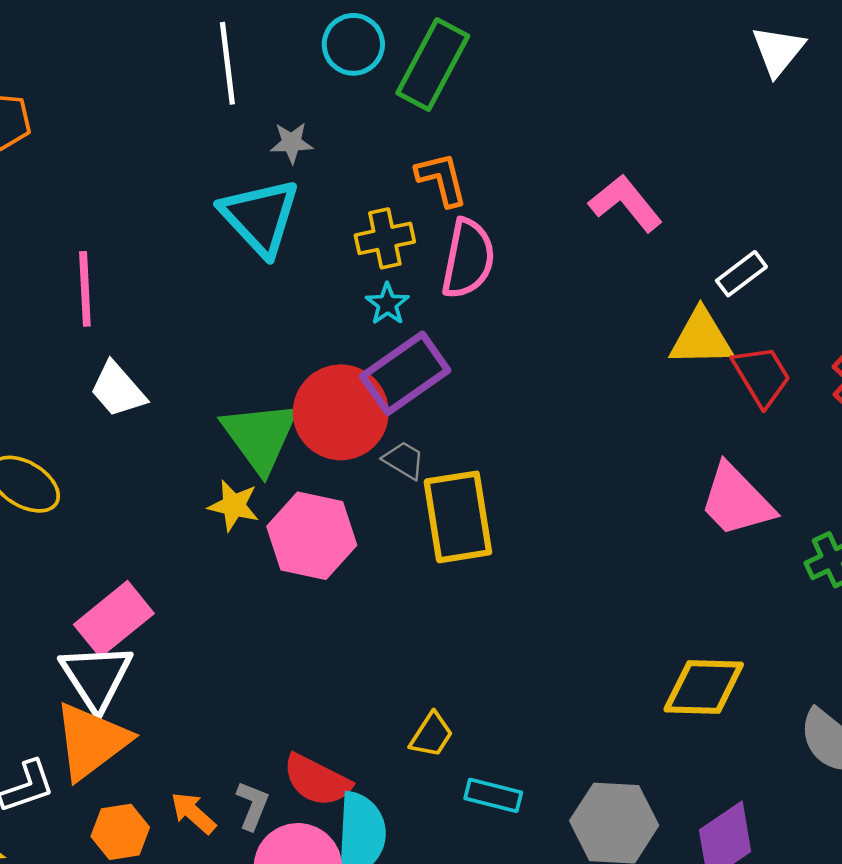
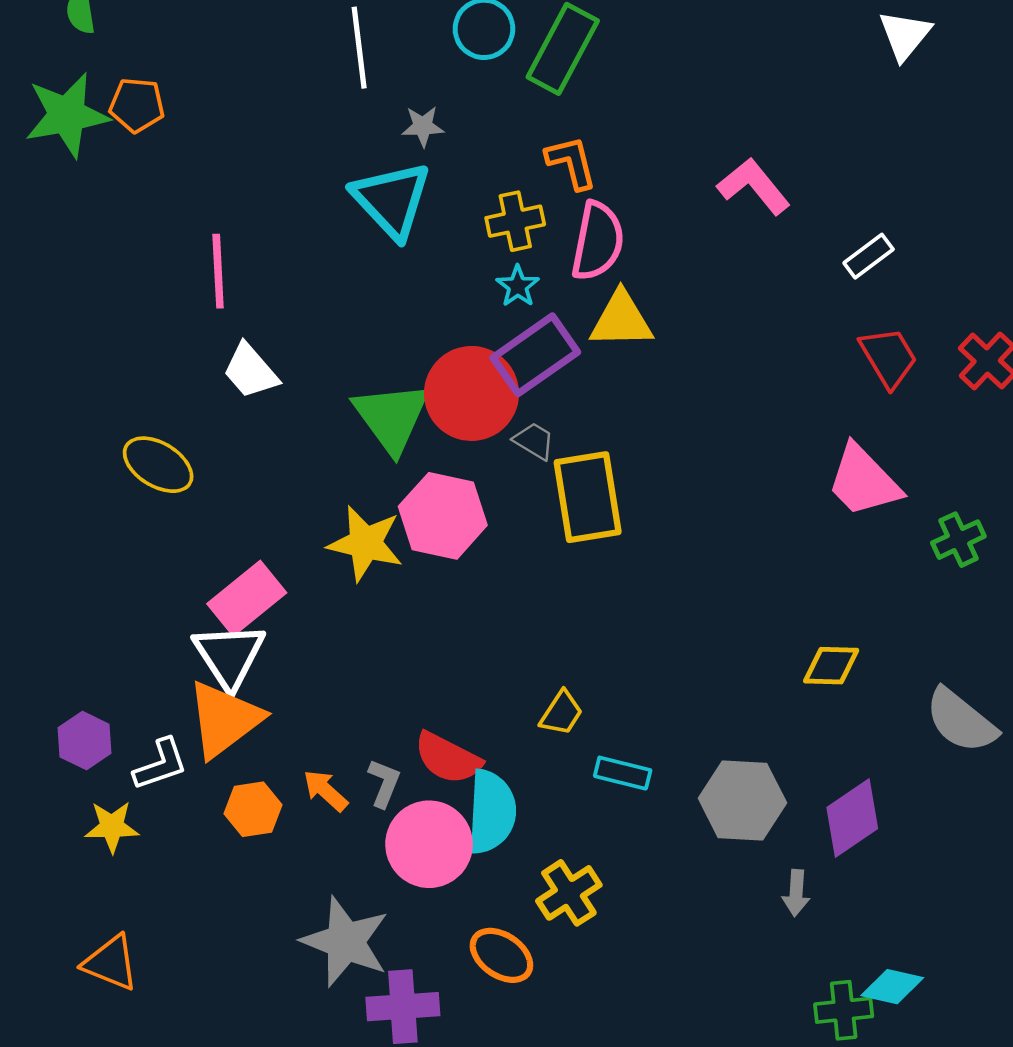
yellow triangle: (701, 338) -> (621, 320), moved
yellow star: (234, 506) -> (365, 543), moved, size x1.5
yellow diamond: (704, 687) -> (831, 666), size x0.7

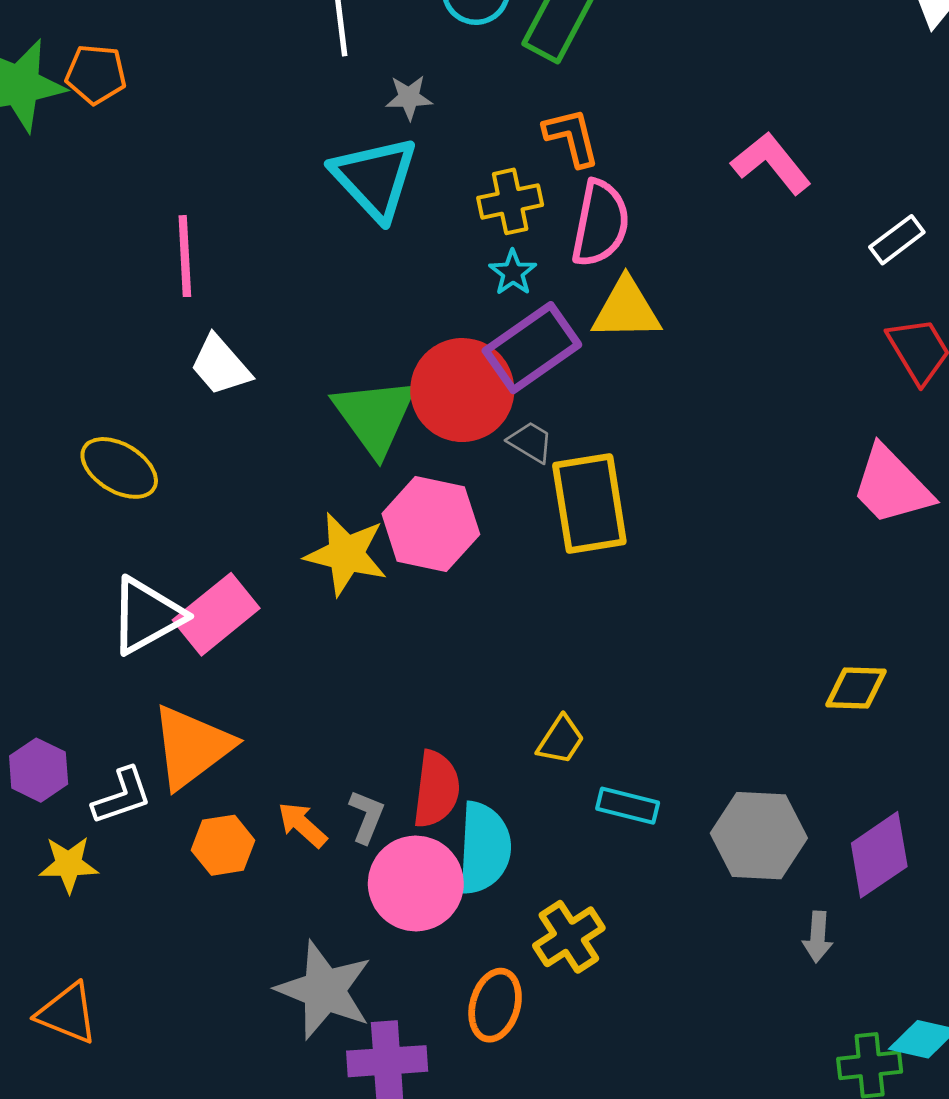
white triangle: (229, 656) -> (147, 616), moved, turned 34
red semicircle: (448, 758) -> (436, 789), turned -110
orange ellipse: (501, 955) -> (495, 1005), turned 72

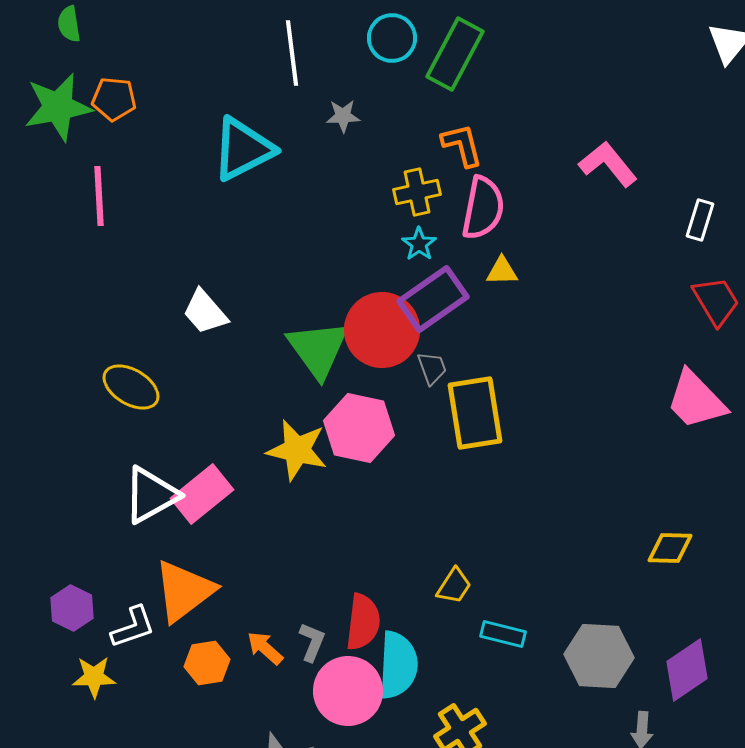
cyan triangle: (375, 178) -> (243, 149), moved, turned 46
white rectangle: (897, 240) -> (700, 220), turned -36
pink line: (185, 256) -> (99, 196), moved
yellow triangle: (626, 309) -> (502, 271), size x0.6
gray trapezoid: (531, 442) -> (432, 368), turned 39

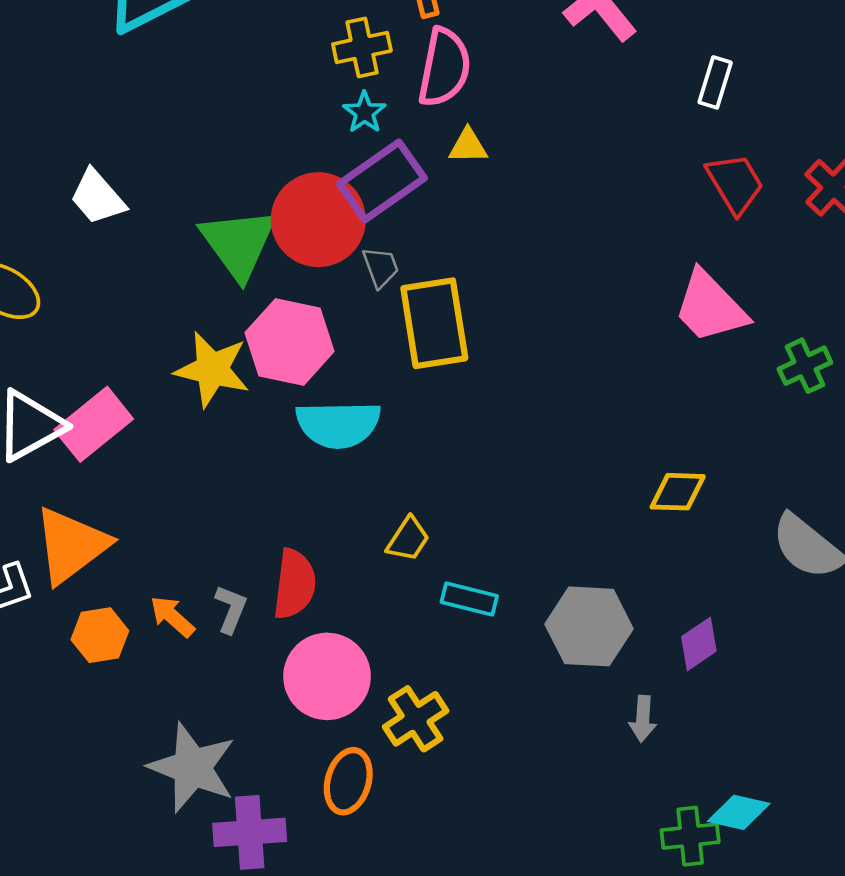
cyan semicircle: (398, 665) -> (338, 424), moved, turned 86
purple diamond: (687, 670) -> (699, 644), size x0.7
pink circle: (348, 691) -> (327, 676), moved

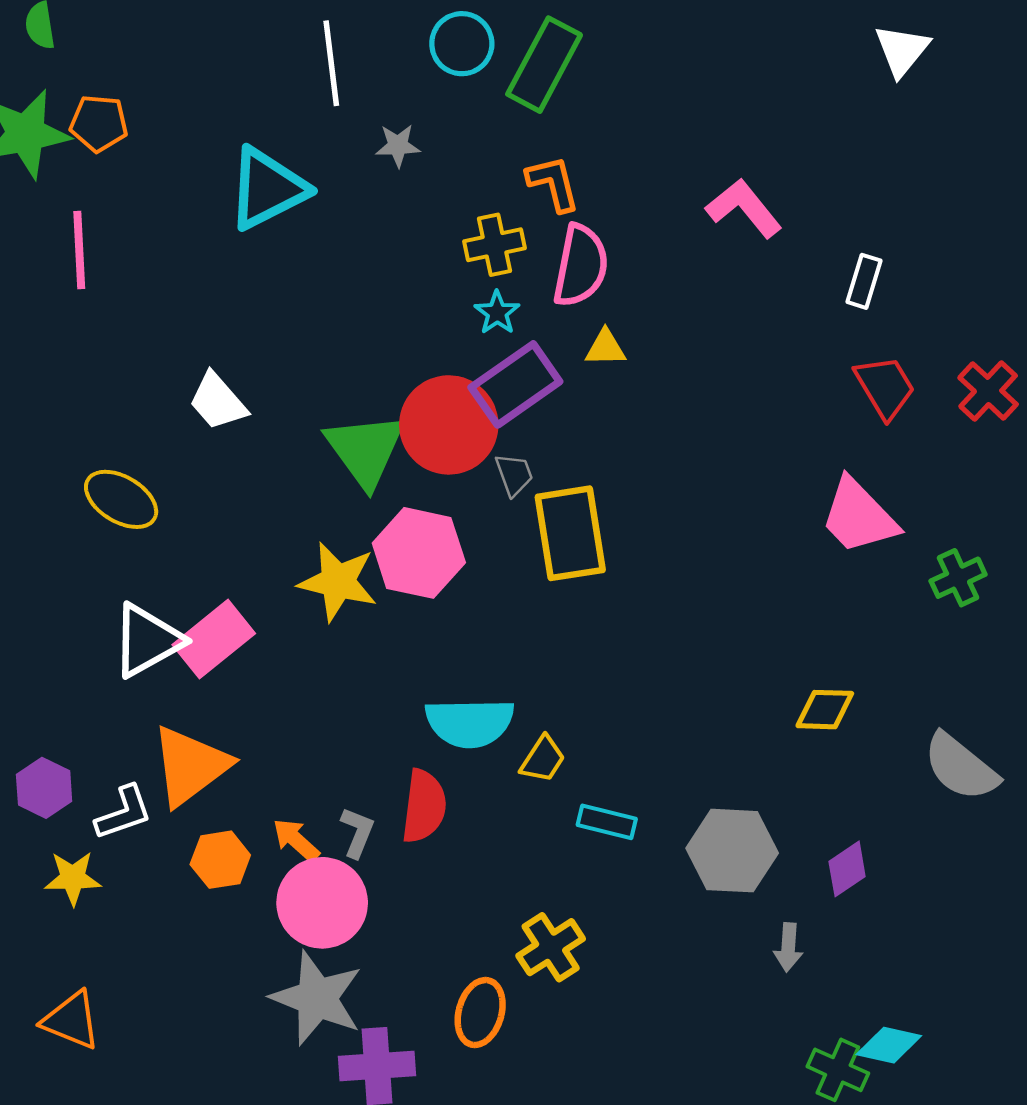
cyan semicircle: (338, 424) -> (470, 723), moved
pink circle: (327, 676) -> (322, 903), moved
green cross: (690, 836) -> (838, 1070), turned 30

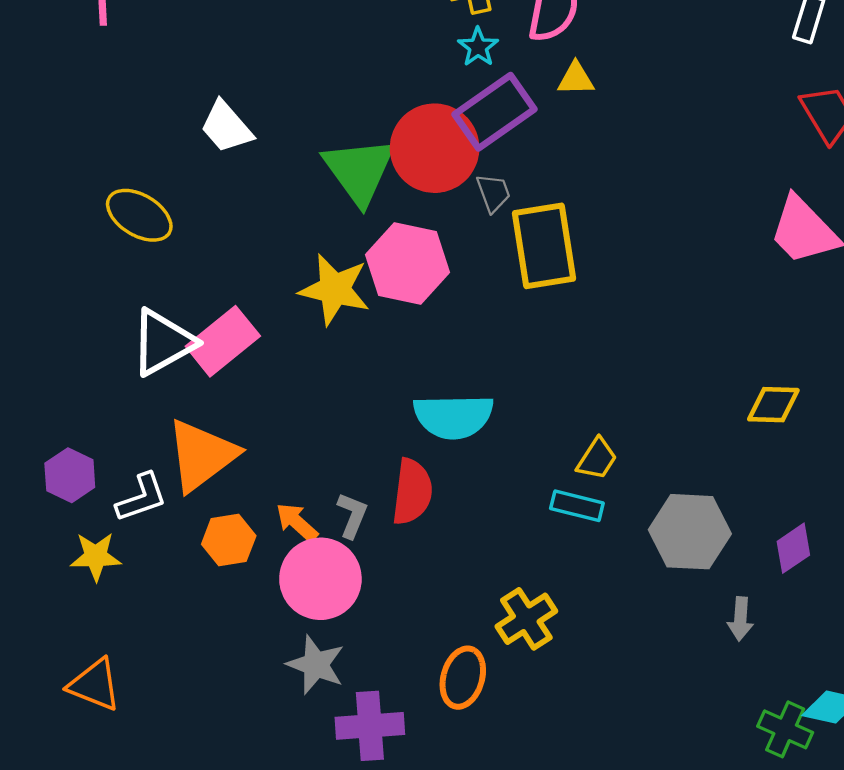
yellow trapezoid: (543, 759) -> (597, 459), moved
gray star: (317, 998) -> (316, 665), size x0.7

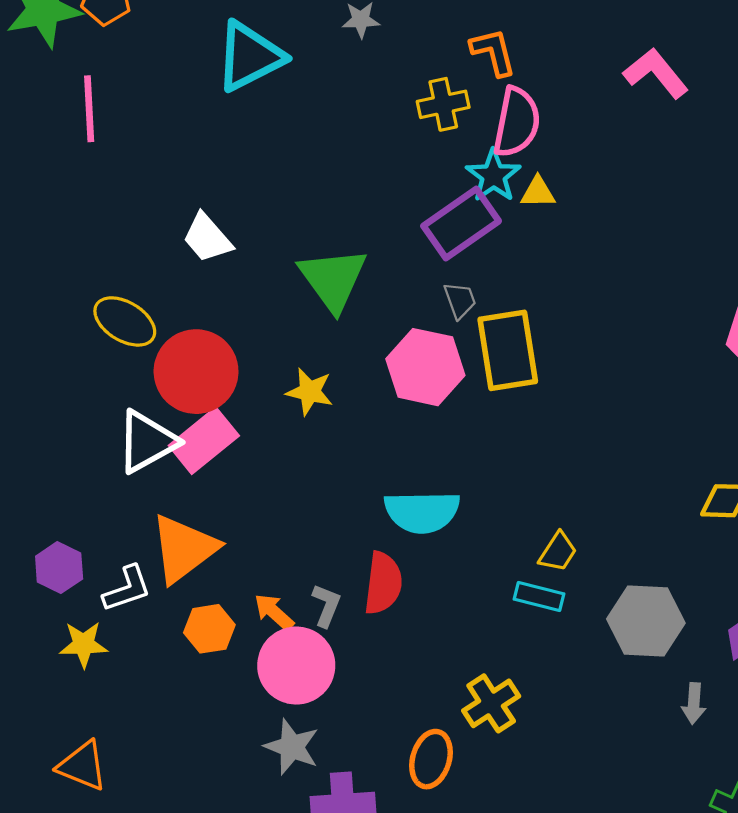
cyan star: (478, 47) -> (493, 176), moved, size x1.4
red circle: (435, 148) -> (196, 372), moved
pink hexagon: (408, 263) -> (425, 367), moved
yellow star: (335, 289) -> (310, 392), size x0.7

